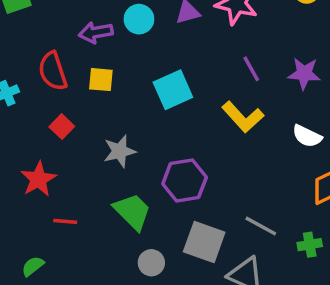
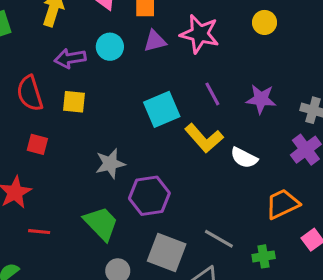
cyan square: (173, 90) -> (162, 109), moved
red square: (62, 127) -> (37, 144), turned -30
white semicircle: (307, 136) -> (244, 158), moved
gray star: (120, 151) -> (110, 164), moved

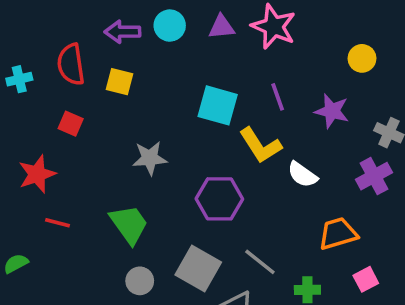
yellow circle: (264, 22) -> (362, 58), moved
cyan square: (162, 109) -> (218, 105), turned 30
purple hexagon: (149, 196) -> (219, 199), moved

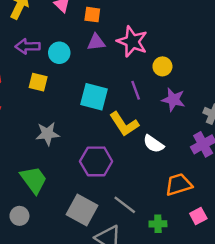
cyan circle: (170, 26) -> (59, 53), moved
yellow circle: (362, 58) -> (162, 66), moved
yellow square: (119, 82) -> (38, 82), moved
gray circle: (140, 281) -> (19, 216), moved

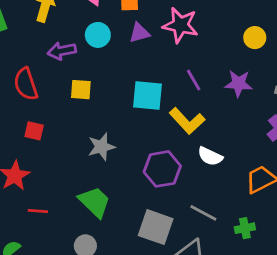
cyan circle: (59, 53) -> (98, 35), moved
yellow circle: (162, 66) -> (255, 38), moved
white semicircle: (153, 144) -> (210, 156), moved

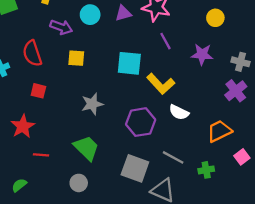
purple arrow: (62, 51) -> (61, 27), turned -150
purple line: (194, 80) -> (166, 41), moved

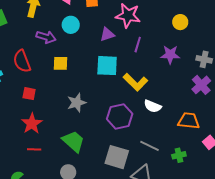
purple triangle: (123, 13) -> (107, 34), moved
purple line: (166, 41) -> (138, 45), turned 49
red star: (23, 126) -> (32, 123), moved
orange trapezoid: (219, 131) -> (189, 121), turned 35

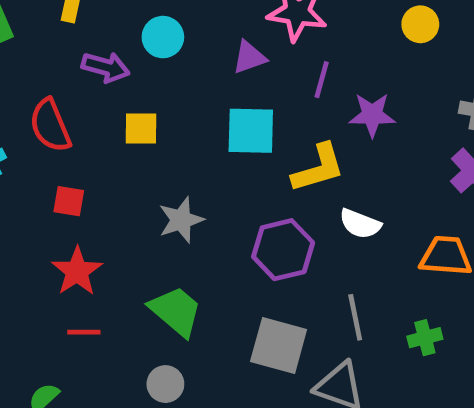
purple star: (170, 55) -> (372, 115), moved
yellow L-shape: (135, 82) -> (318, 168), turned -60
gray line: (150, 146) -> (355, 317), turned 54

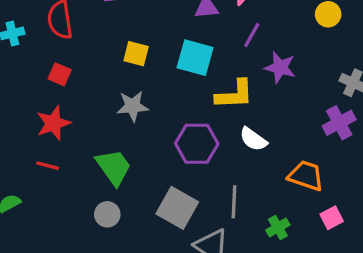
yellow square: (141, 128) -> (136, 54), moved
green cross: (425, 338) -> (278, 227), turned -30
gray circle: (165, 384) -> (107, 214), moved

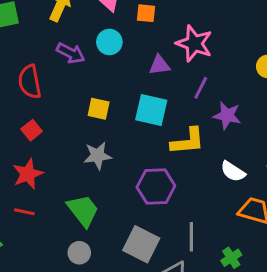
red square: (60, 74) -> (32, 130), turned 30
white semicircle: (253, 139) -> (233, 171), moved

